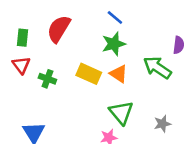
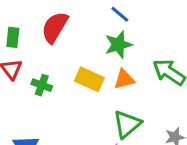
orange triangle: (119, 74) -> (124, 79), turned -48
green triangle: (121, 113) -> (127, 124), turned 30

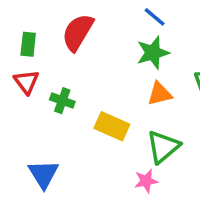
yellow rectangle: (89, 79) -> (112, 126), moved

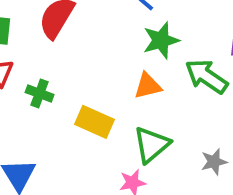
green star: (153, 53) -> (161, 40), moved

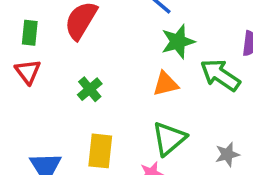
green cross: (40, 93) -> (90, 89), moved, turned 30
yellow rectangle: (95, 122) -> (100, 151), moved, turned 72

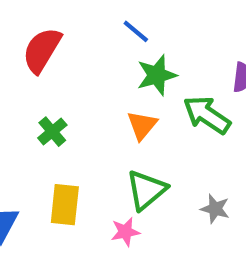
orange triangle: (166, 84) -> (142, 125), turned -36
gray star: (227, 154) -> (215, 209), turned 30

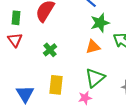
orange triangle: (142, 125) -> (93, 47), turned 35

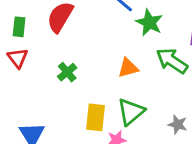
green star: (100, 23) -> (149, 23), moved, turned -30
yellow rectangle: (56, 85) -> (95, 117), moved

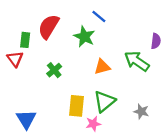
green star: (149, 23) -> (84, 37), moved
green rectangle: (19, 27) -> (25, 40), moved

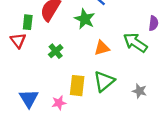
pink star: (93, 124) -> (59, 103), moved

